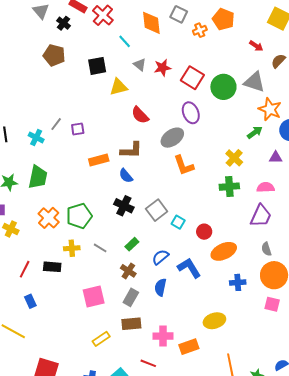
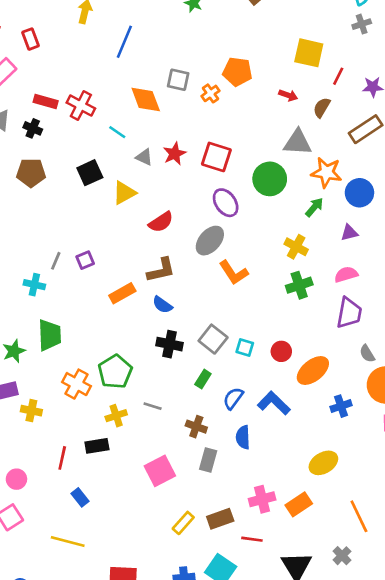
green circle: (223, 87) -> (270, 179), moved
red semicircle: (140, 115) -> (161, 222), turned -66
green rectangle: (132, 244) -> (203, 379), moved
brown rectangle: (131, 324) -> (220, 519), moved

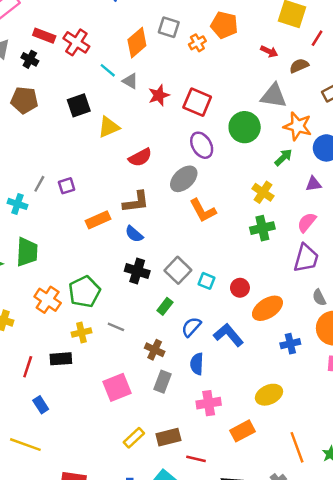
orange diamond: (146, 99) -> (137, 43), turned 64
brown semicircle: (322, 107) -> (299, 66), turned 30
gray triangle: (144, 157) -> (130, 81), moved
pink semicircle: (346, 274) -> (307, 222), turned -40
pink cross: (262, 499) -> (209, 403), moved

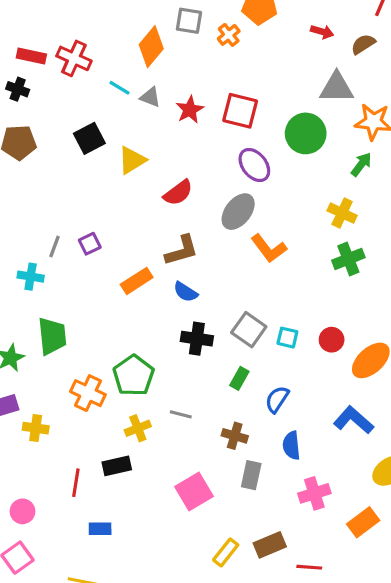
blue L-shape: (228, 335) -> (354, 420), moved
blue rectangle: (41, 405) -> (100, 529), turned -49

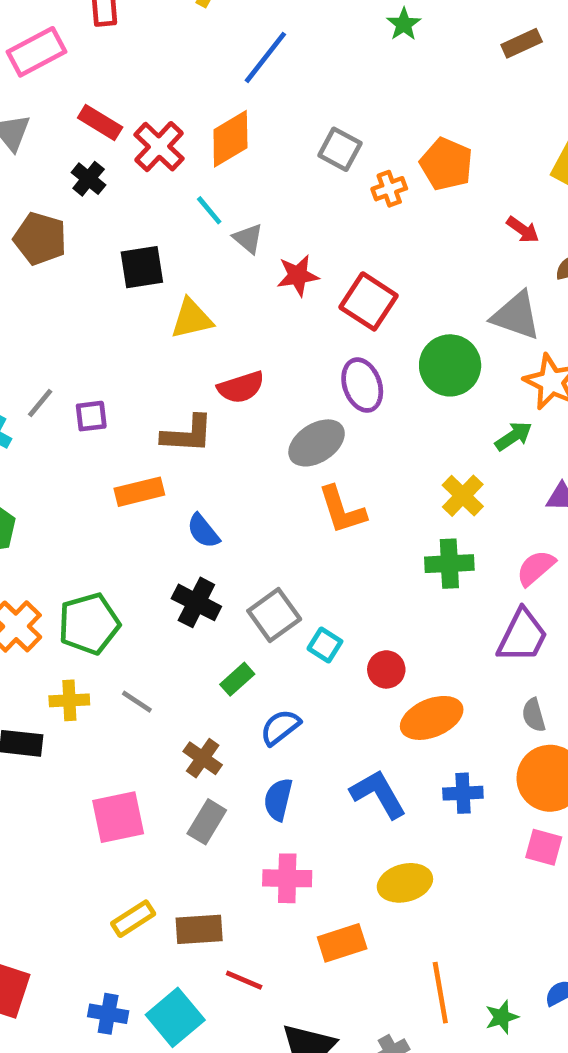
orange diamond: (151, 47) -> (230, 139), moved
black cross: (18, 89) -> (89, 179), moved
brown L-shape: (182, 250) -> (187, 434), moved

